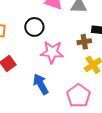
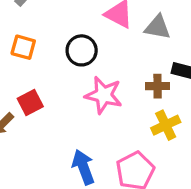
blue arrow: (41, 84) -> (83, 167), moved

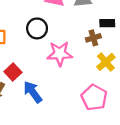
blue arrow: (83, 167) -> (33, 92), moved

